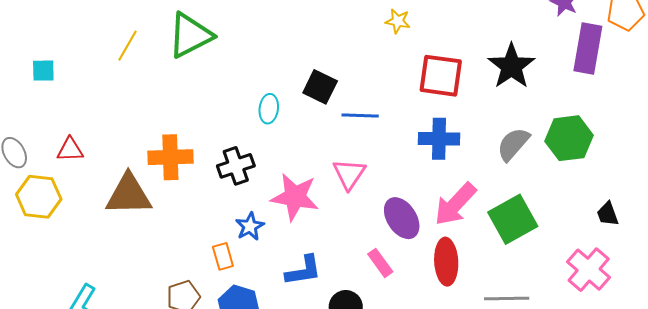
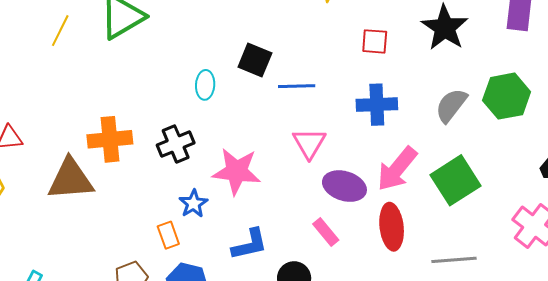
red square: (441, 76) -> (375, 41), size x0.6
pink triangle: (349, 174) -> (309, 143), moved
purple ellipse: (402, 218) -> (344, 186), turned -36

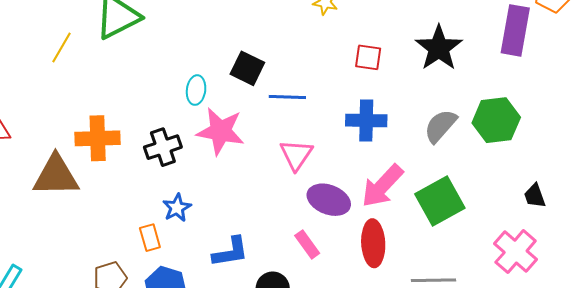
yellow line: (60, 31) -> (62, 47), moved
pink star: (237, 171) -> (220, 131), moved

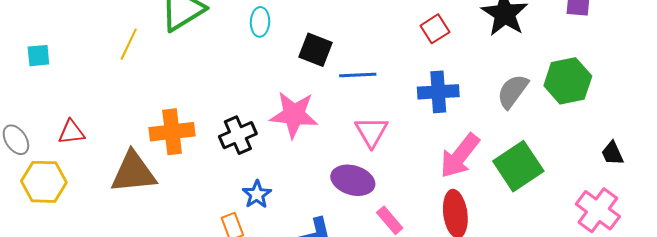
red square: (368, 57) -> (435, 29), turned -36
cyan ellipse: (196, 90) -> (260, 22), moved
purple ellipse: (329, 200) -> (353, 180), moved

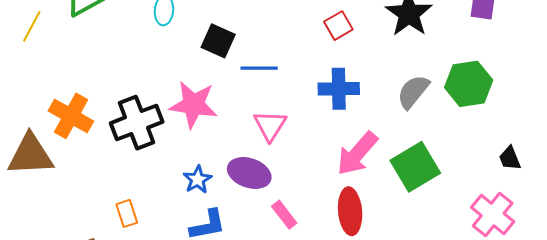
orange cross: (172, 132) -> (71, 116), turned 33
black cross: (238, 135) -> (137, 123), size x1.4
blue star: (257, 194) -> (198, 180), moved

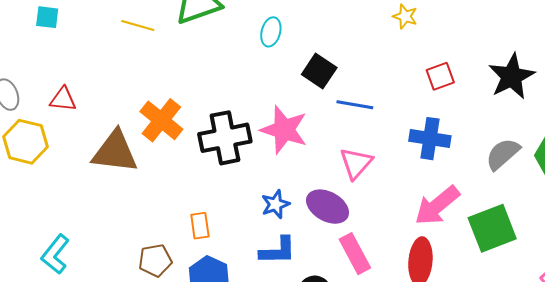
yellow line: (32, 26) -> (138, 25), turned 68
pink rectangle: (284, 215) -> (355, 254), size x1.4

